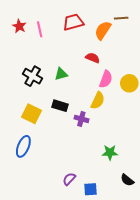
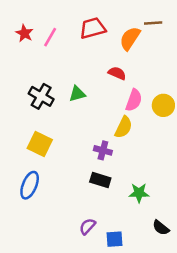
pink line: (40, 29) -> (50, 37), turned 42
black rectangle: (60, 106) -> (100, 180), moved

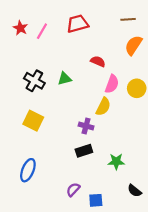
orange semicircle: (130, 38) -> (133, 45), moved
black rectangle: (100, 180) -> (84, 151), turned -35
blue ellipse: (30, 185) -> (28, 170), moved

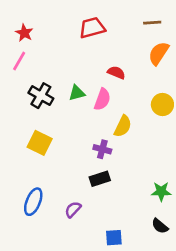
pink line: (42, 31) -> (19, 61), moved
pink semicircle: (112, 84) -> (102, 99), moved
green star: (116, 162) -> (161, 191), moved
purple semicircle: (73, 190) -> (73, 209), moved

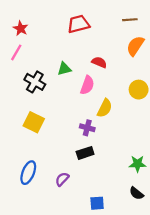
green triangle: (77, 93) -> (64, 69), moved

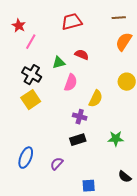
pink line: (16, 52) -> (31, 42), moved
red semicircle: (99, 62) -> (82, 55), moved
pink semicircle: (87, 85) -> (71, 83), moved
yellow square: (34, 122) -> (31, 100), moved, turned 30
green star: (137, 164) -> (116, 139), moved

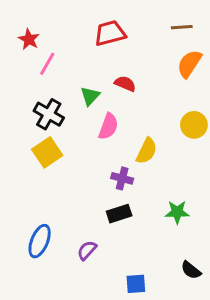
green triangle: (59, 63) -> (90, 96), turned -32

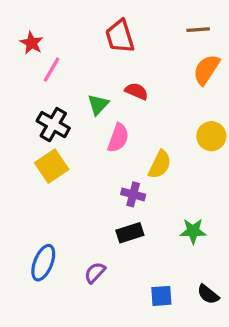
red trapezoid: (110, 33) -> (120, 36), turned -92
blue square: (136, 284) -> (161, 296), moved

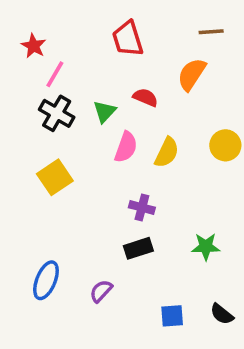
orange semicircle: (206, 70) -> (192, 74), moved
black cross: (53, 125) -> (57, 113), moved
yellow semicircle: (160, 164) -> (167, 152), moved

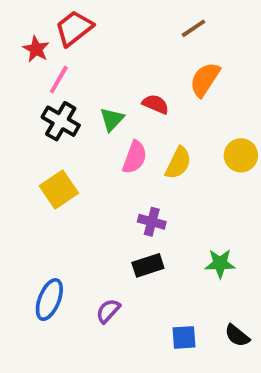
brown line: (211, 32) -> (193, 28), moved, turned -30
red trapezoid: (128, 39) -> (74, 28), moved, turned 69

